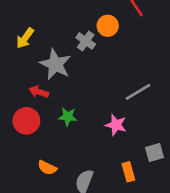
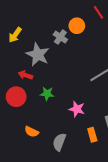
pink star: (116, 125) -> (77, 109), moved

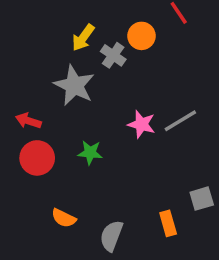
yellow arrow: (15, 35) -> (83, 38), moved
red arrow: (25, 75) -> (28, 121), moved
pink star: (77, 109) -> (141, 124), moved

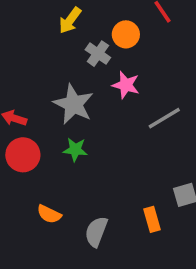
yellow arrow: (83, 38) -> (70, 20), moved
gray star: (74, 85) -> (73, 104), moved
pink star: (141, 124) -> (126, 85), moved

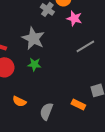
pink star: (126, 85) -> (74, 18), moved
orange rectangle: (152, 219) -> (78, 104), turned -48

